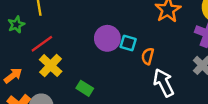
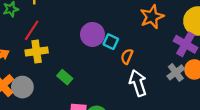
red line: (42, 44) -> (32, 30), turned -30
yellow cross: (51, 66) -> (37, 52), turned 30

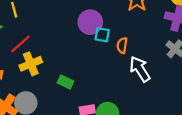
red line: (32, 30) -> (20, 44), turned 30
purple circle: (92, 34) -> (90, 22), moved

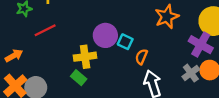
purple circle: (90, 22) -> (105, 35), moved
yellow cross: (31, 64) -> (85, 57), moved

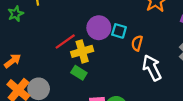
red line: (45, 30) -> (65, 41), moved

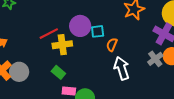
cyan square: (119, 31) -> (98, 31), turned -32
green rectangle: (79, 73) -> (58, 72), moved

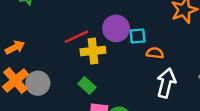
orange semicircle: (112, 45) -> (155, 53), turned 72
white arrow: (122, 68) -> (166, 83), turned 30

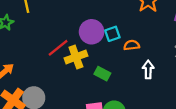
white arrow: (166, 83) -> (148, 69), size x0.7
green rectangle: (87, 85) -> (102, 74), moved

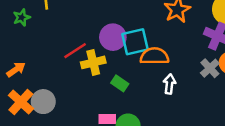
cyan square: (112, 34) -> (135, 42), size x1.6
orange semicircle: (132, 45) -> (154, 56), size x1.6

